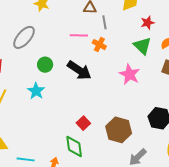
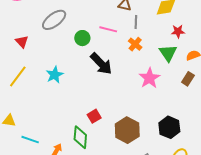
orange cross: (99, 45) -> (135, 44), moved
green circle: (45, 65) -> (82, 38), moved

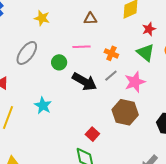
gray line: (136, 22) -> (111, 76), moved, turned 64
pink star: (149, 78) -> (135, 82), turned 30
brown hexagon: (127, 130) -> (125, 112), moved

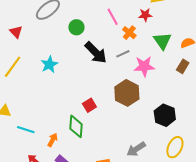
red star: (149, 29) -> (145, 15), moved
pink line: (81, 47) -> (113, 17), moved, turned 48

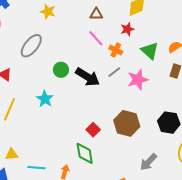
green circle: (76, 27) -> (61, 70), moved
brown hexagon: (127, 93) -> (127, 123), moved

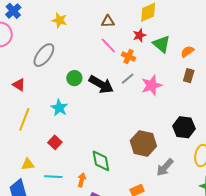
green triangle: (150, 51) -> (161, 44), moved
brown hexagon: (127, 123) -> (143, 143), moved
red square: (93, 130) -> (55, 142), moved

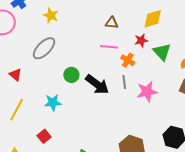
yellow star: (59, 20) -> (51, 15), moved
pink line: (108, 45) -> (109, 47), turned -48
gray line: (128, 79) -> (124, 82), turned -64
cyan star: (59, 108) -> (53, 102), turned 30

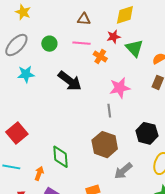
green circle: (71, 75) -> (49, 44), moved
gray line: (124, 82) -> (109, 111), moved
cyan star: (53, 102) -> (26, 74), moved
red square: (44, 136) -> (17, 133), size x1.5

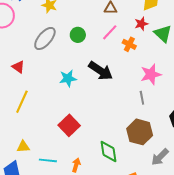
pink line: (81, 43) -> (110, 32), turned -48
cyan star: (26, 74) -> (68, 78), moved
red square: (17, 133) -> (69, 125), moved
green diamond: (60, 157) -> (109, 151), moved

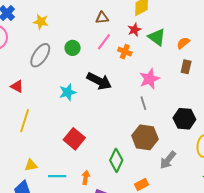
green diamond: (109, 151) -> (116, 160), turned 40

